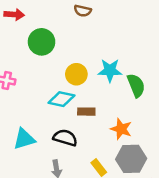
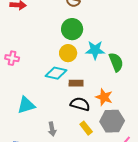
green circle: (42, 42) -> (72, 29), moved
black semicircle: (65, 138) -> (80, 104), moved

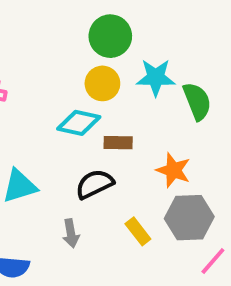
black semicircle: (80, 104) -> (95, 184), moved, turned -42

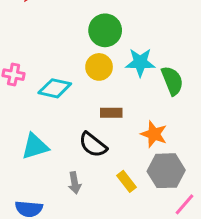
cyan diamond: (79, 123) -> (55, 88), moved
black semicircle: (95, 184) -> (93, 145), turned -116

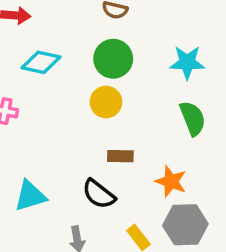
cyan star: (140, 62) -> (187, 62), moved
cyan diamond: (55, 88) -> (41, 62), moved

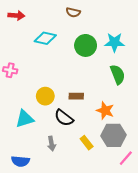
green circle: (113, 59) -> (86, 45), moved
cyan diamond: (41, 62) -> (45, 38), moved
yellow circle: (106, 102) -> (45, 96), moved

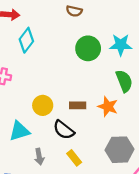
cyan diamond: (45, 38) -> (26, 40), moved, turned -65
orange star: (105, 111) -> (108, 107), moved
yellow rectangle: (87, 143) -> (74, 158), moved
gray arrow: (51, 144) -> (39, 157), moved

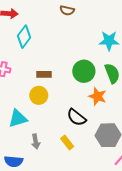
green circle: (88, 48) -> (84, 71), moved
brown rectangle: (78, 105) -> (44, 74), moved
black semicircle: (64, 130) -> (77, 117), moved

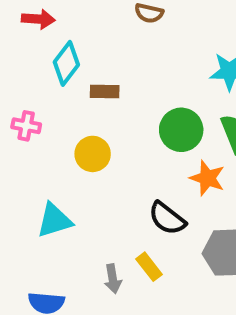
brown rectangle: (44, 74) -> (105, 92), moved
yellow circle: (39, 95) -> (93, 154), moved
gray arrow: (36, 141) -> (113, 279), moved

